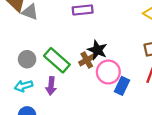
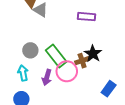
pink circle: (108, 72) -> (67, 71), moved
cyan arrow: (24, 86) -> (23, 73), turned 84

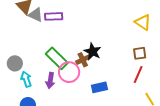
purple rectangle: (87, 17) -> (54, 16), moved
gray circle: (30, 50) -> (15, 63), moved
blue rectangle: (109, 89) -> (99, 87), moved, turned 49

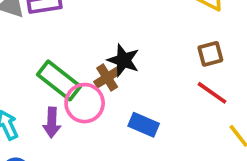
red line: (138, 74) -> (212, 93), turned -72
blue rectangle: (99, 87) -> (144, 125), turned 42

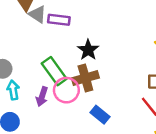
black star: (123, 60) -> (88, 50), moved
brown cross: (107, 77) -> (85, 78), size x1.5

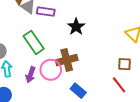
black star: (88, 50) -> (76, 27), moved
green rectangle: (54, 71) -> (34, 42), moved

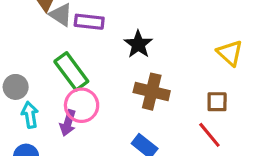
brown cross: (67, 60) -> (152, 92), moved, turned 30
pink circle: (51, 70) -> (82, 105), moved

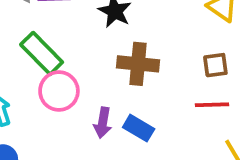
purple arrow: (68, 123) -> (103, 123), moved
red line: (209, 135) -> (212, 105), turned -44

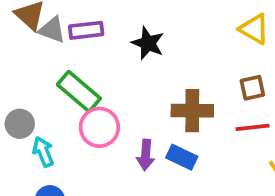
brown cross: (138, 64) -> (192, 111), moved

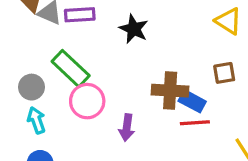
gray circle: (20, 124) -> (31, 87), moved
red line: (252, 127) -> (195, 123), moved
blue rectangle: (182, 157) -> (192, 101), moved

